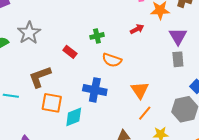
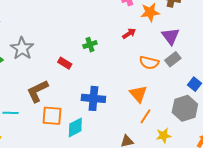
gray rectangle: (178, 59) -> (173, 59), turned 63
orange semicircle: (112, 60) -> (149, 63), moved

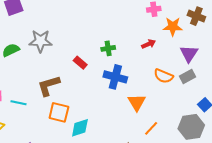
gray star: (22, 48) -> (41, 41), turned 30
orange triangle: (138, 94) -> (137, 102), moved
blue cross: (93, 98) -> (115, 77), moved

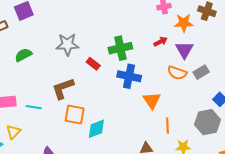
gray star: (41, 41) -> (67, 44), moved
green cross: (108, 48) -> (120, 48), size x1.6
purple triangle: (189, 54) -> (184, 50), moved
orange line: (151, 128) -> (167, 126), turned -42

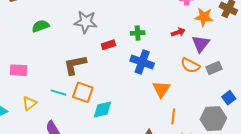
green cross: (120, 48) -> (138, 33), size x0.6
red rectangle: (93, 64) -> (108, 45), turned -64
cyan line: (34, 107) -> (59, 93), moved
yellow triangle: (13, 132) -> (30, 103), moved

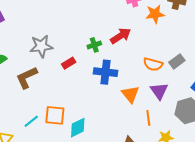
red arrow: (178, 32) -> (121, 36), moved, size x1.5
purple triangle: (201, 44) -> (159, 91), moved
brown L-shape: (75, 65) -> (27, 77), moved
cyan line: (59, 93) -> (31, 121), turned -42

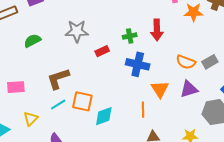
red arrow: (121, 36) -> (157, 30), turned 115
brown L-shape: (27, 77) -> (58, 79), moved
purple triangle: (159, 91) -> (189, 89), turned 42
orange line: (148, 118) -> (143, 110), moved

